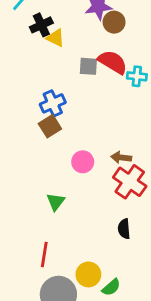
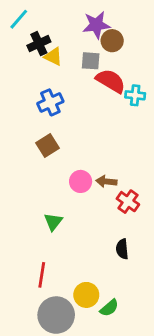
gray square: (88, 66) -> (91, 61), moved
blue cross: (53, 103) -> (50, 102), moved
brown arrow: (121, 158) -> (106, 181), moved
red cross: (130, 182) -> (128, 202), size x0.7

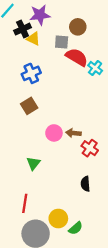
purple star: (96, 25) -> (40, 15), moved
cyan cross: (135, 95) -> (95, 68), turned 32

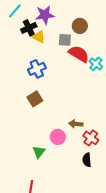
pink circle: (54, 133) -> (58, 137), moved
black semicircle: (85, 184) -> (87, 160), moved

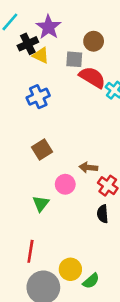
purple star: (45, 15) -> (48, 27), turned -30
brown square: (35, 99) -> (42, 149), moved

